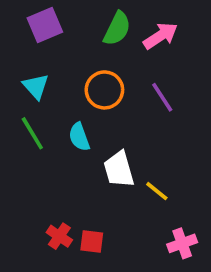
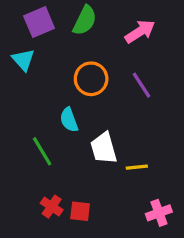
green semicircle: (117, 29) -> (85, 20), moved
cyan triangle: (36, 86) -> (23, 60), moved
green line: (32, 133) -> (42, 151), moved
yellow line: (157, 191) -> (137, 167), turned -45

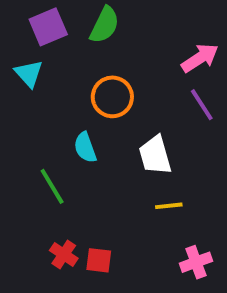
pink arrow: (140, 31) -> (200, 58), moved
purple line: (142, 85) -> (202, 105), moved
white trapezoid: (104, 148) -> (155, 155), moved

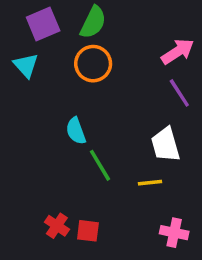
orange circle: (112, 97) -> (93, 64), moved
white trapezoid: (155, 155) -> (166, 145), moved
green line: (52, 186) -> (100, 165), moved
pink cross: (196, 262) -> (174, 233), turned 32

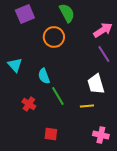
green semicircle: (93, 22) -> (67, 13), moved, turned -54
cyan triangle: (26, 65) -> (15, 65), moved
red cross: (57, 226) -> (29, 104), moved

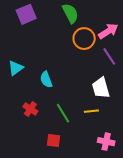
orange circle: (54, 37) -> (84, 39), moved
cyan triangle: (15, 65) -> (16, 68), turned 35
green line: (58, 96) -> (63, 113), moved

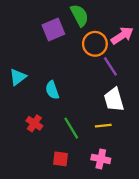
purple square: (26, 14) -> (53, 30), moved
purple line: (109, 56) -> (110, 66), moved
pink cross: (106, 142) -> (101, 159), moved

